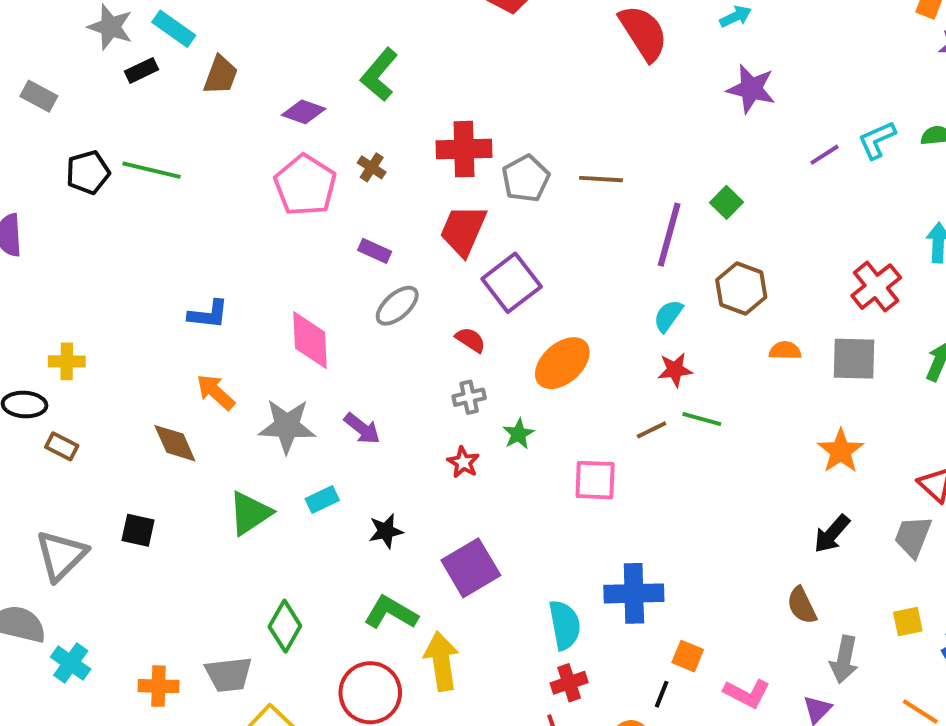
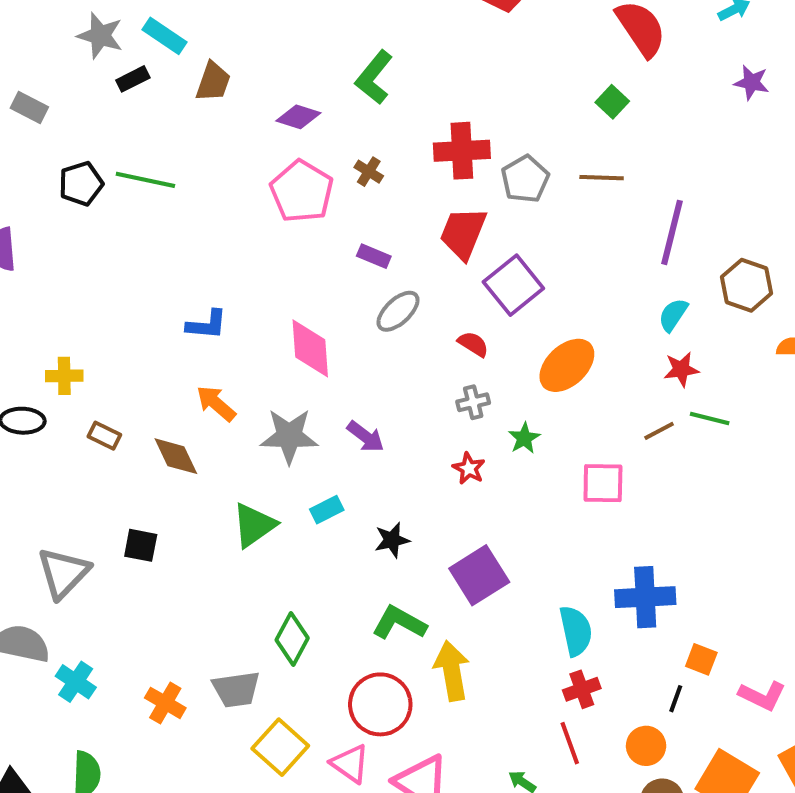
purple star: (751, 89) -> (752, 82), size x0.7
green square: (727, 202) -> (612, 102), moved
brown rectangle: (62, 446) -> (104, 436), moved
orange cross: (158, 686) -> (165, 703), turned 30

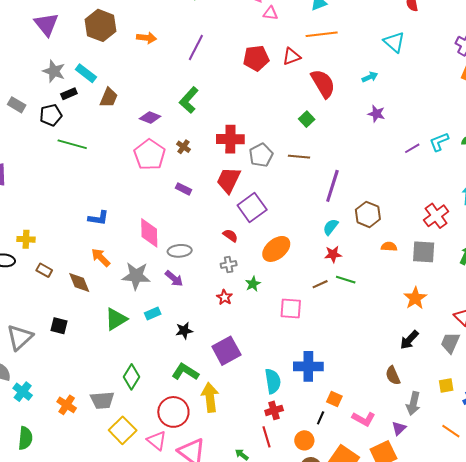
black pentagon: (81, 184) -> (51, 115), moved
gray ellipse: (398, 311) -> (180, 251), moved, turned 35

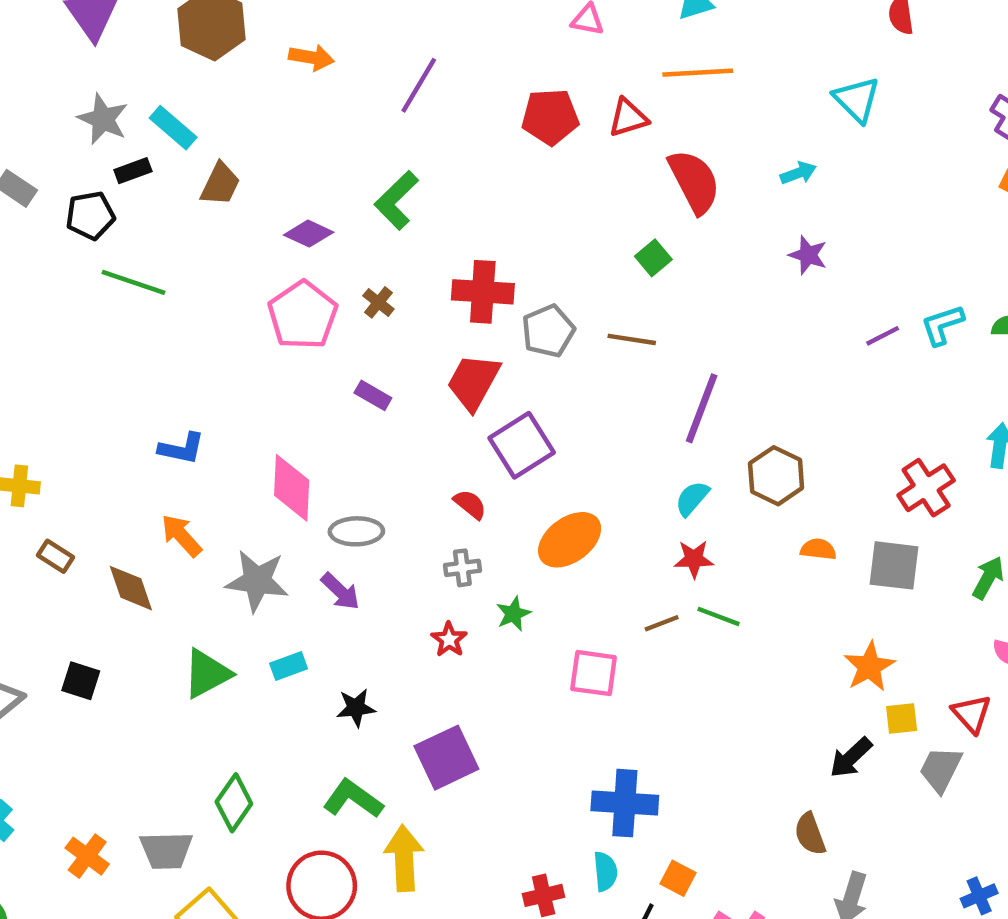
cyan semicircle: (273, 381) -> (605, 871), moved, size x0.7
yellow square: (446, 386) -> (902, 719), moved

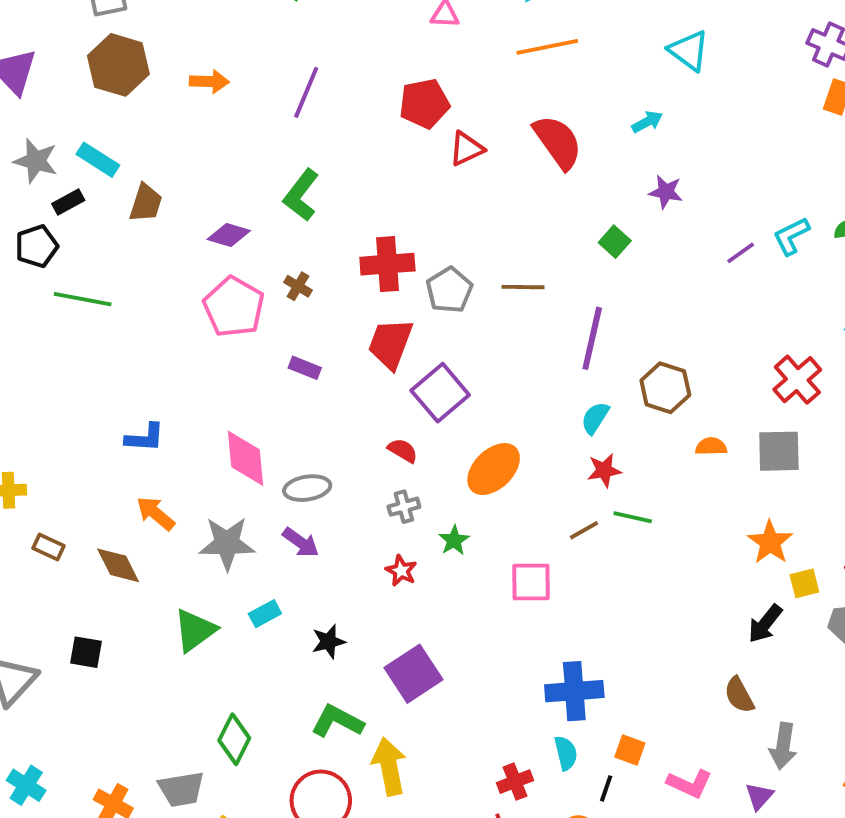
red triangle: (628, 118) -> (466, 149), moved
green square: (653, 258) -> (615, 242), moved

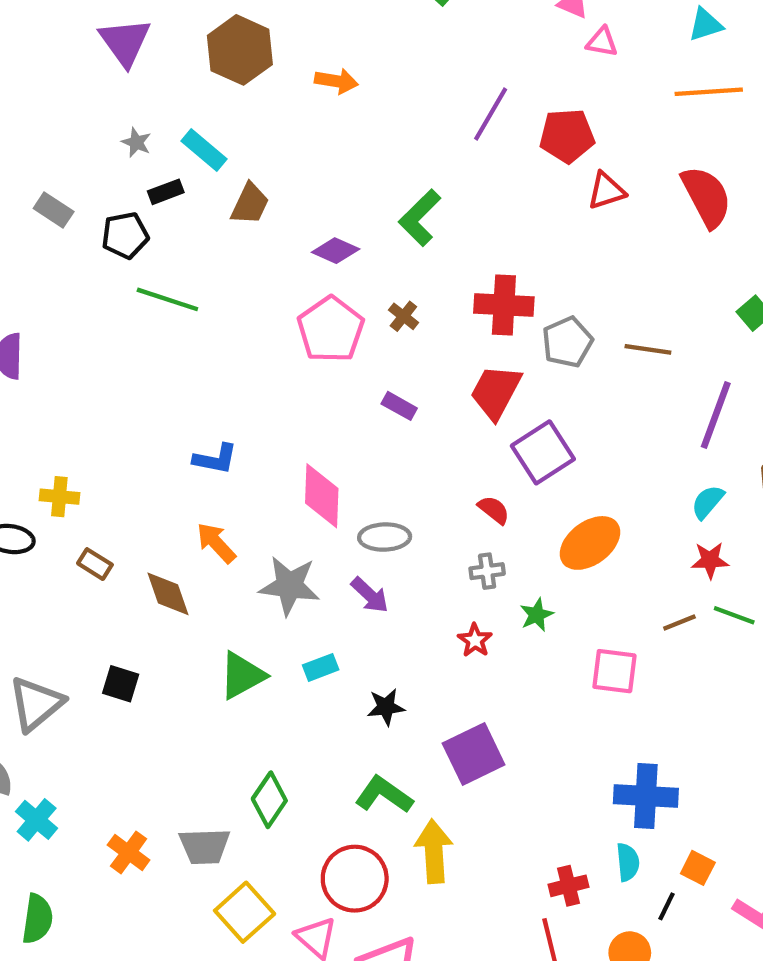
purple line: (306, 92) -> (491, 114), moved
gray star: (36, 161) -> (136, 142), size x0.6

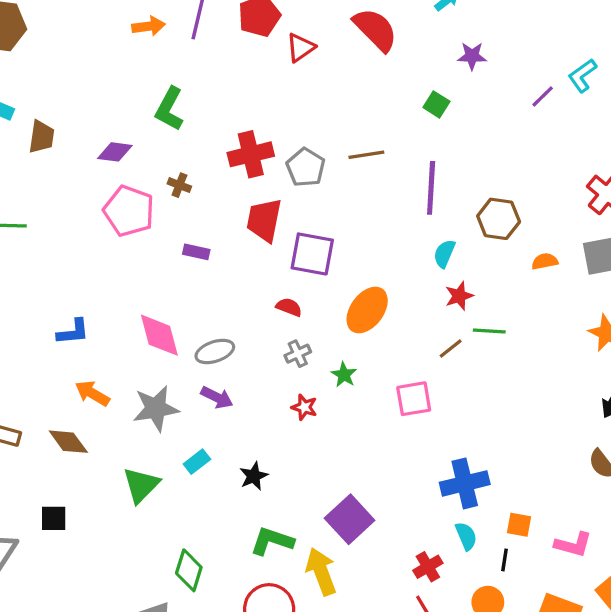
orange arrow: (336, 81) -> (149, 26), moved
purple square: (543, 452) -> (312, 254), turned -30
purple square: (474, 754) -> (350, 519), moved

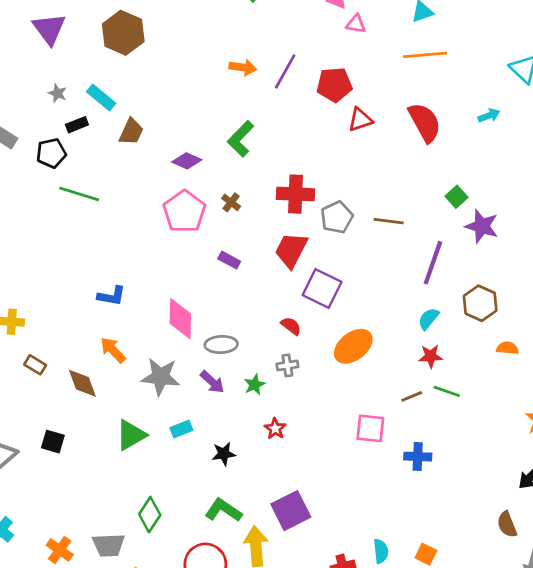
purple star: (472, 56) -> (482, 226), moved, size x1.4
green star: (344, 375) -> (255, 385), moved
red star: (304, 407) -> (275, 429), moved
blue cross: (465, 483) -> (418, 457), moved, size x0.7

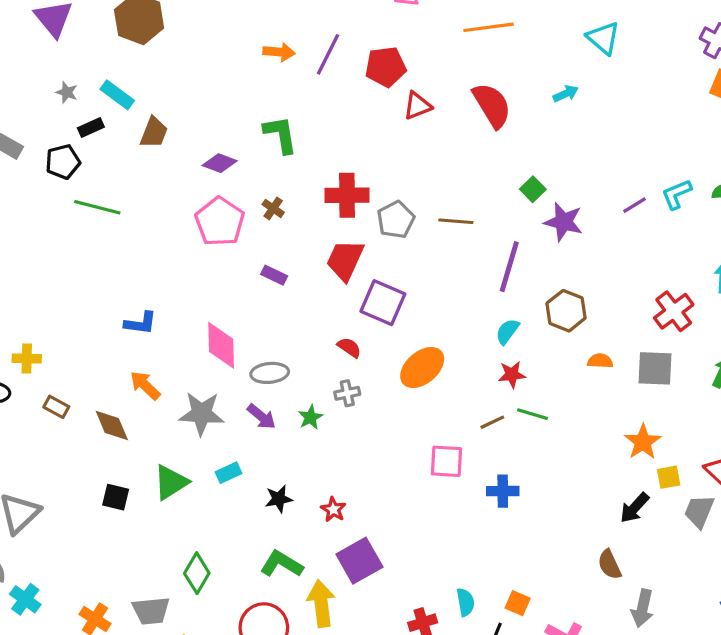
green L-shape: (241, 139) -> (280, 135), turned 129
red star: (275, 429) -> (333, 509), moved
black square: (53, 442) -> (116, 497), moved

